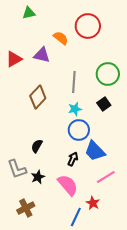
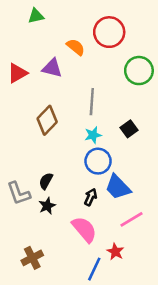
green circle: (108, 74) -> (139, 71), moved
gray L-shape: (17, 169) -> (19, 193), moved
black star: (38, 177) -> (47, 206), moved

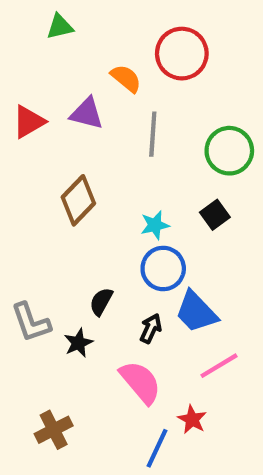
green circle: (139, 71) -> (229, 151), moved
gray line: (92, 102) -> (153, 134), moved
black semicircle: (46, 181) -> (101, 302), moved

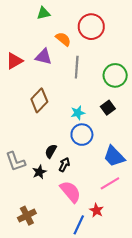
green triangle: (60, 27) -> (43, 13), moved
blue trapezoid: (196, 312) -> (114, 156), moved
black arrow: (151, 328) -> (64, 165), moved

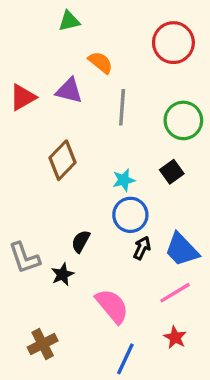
red circle: (91, 27) -> (173, 43), moved
black arrow: (64, 165) -> (142, 248), moved
red star: (96, 210) -> (175, 337), moved

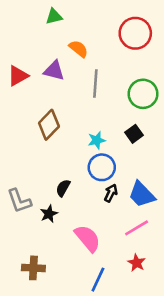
brown cross: (43, 344) -> (33, 268), turned 30

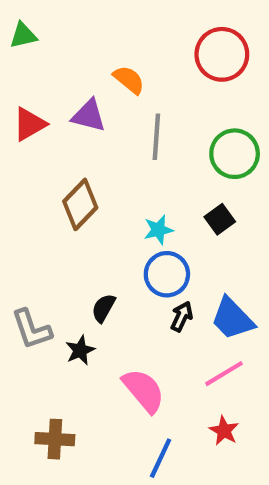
green triangle: (54, 16) -> (23, 35), moved

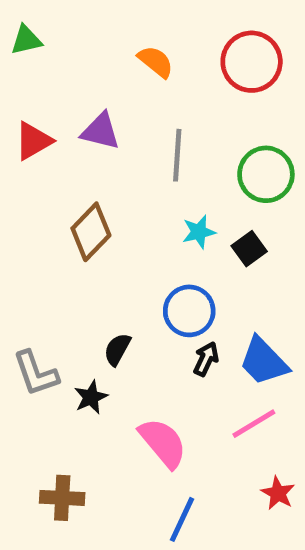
orange semicircle: (129, 80) -> (156, 62), moved
cyan star: (158, 230) -> (199, 232), moved
red star: (224, 431) -> (278, 493), moved

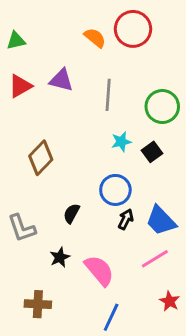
green triangle: (26, 40) -> (16, 41), moved
red circle: (252, 62) -> (133, 29), moved
brown diamond: (91, 232) -> (41, 158), moved
black star: (91, 397) -> (60, 257), moved

